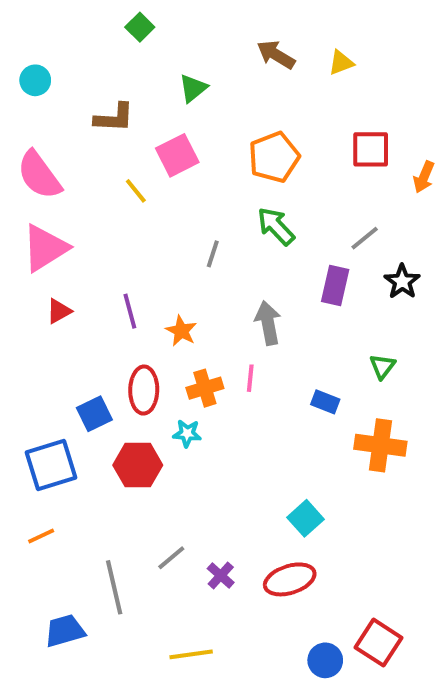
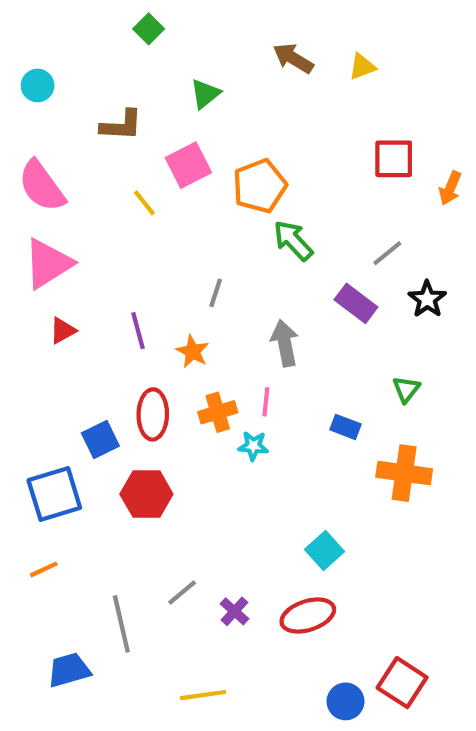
orange pentagon: (274, 157) -> (260, 186), moved
gray line: (213, 254) -> (216, 293), moved
purple rectangle: (335, 285) -> (356, 303), turned -66
cyan star: (187, 433) -> (253, 446), moved

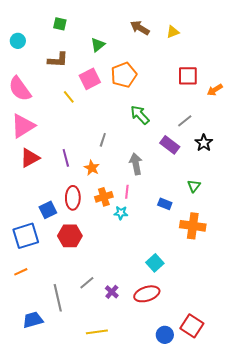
green square: (149, 29) -> (60, 24), moved, turned -32
orange pentagon: (260, 186) -> (124, 75), moved
orange arrow: (450, 188) -> (215, 90), turned 35
red triangle: (63, 331) -> (30, 158), size x1.5

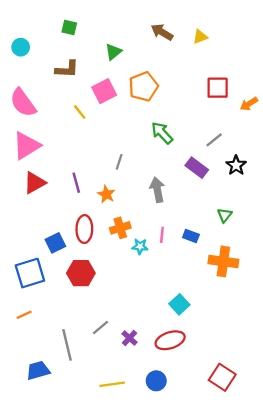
pink line: (127, 192) -> (162, 235), moved
blue circle: (165, 335) -> (156, 381), moved

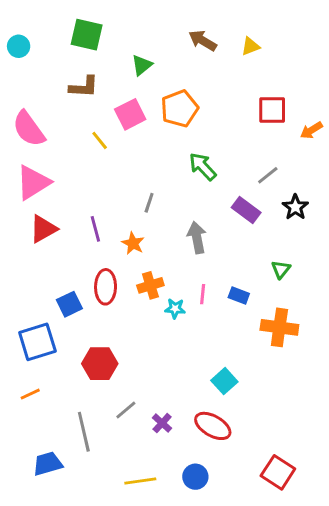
green square: (69, 27) -> (87, 35), size x1.6
cyan circle: (21, 47) -> (19, 46), moved
red hexagon: (81, 273) -> (100, 364), moved
red ellipse: (170, 340) -> (213, 426), turned 48

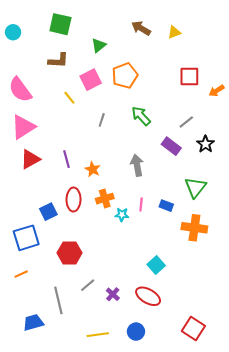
gray line: (149, 203) -> (102, 120), moved
green triangle: (281, 269) -> (195, 187), size x1.6

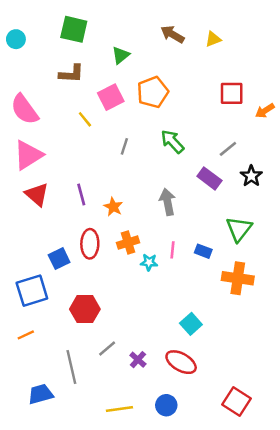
red triangle: (30, 159) -> (37, 194), turned -50

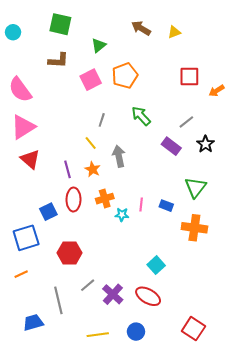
yellow line: (85, 119) -> (91, 143), moved
purple line: (81, 194) -> (67, 169), moved
gray arrow: (167, 202) -> (119, 156), moved
purple cross: (138, 360) -> (113, 294), size x1.5

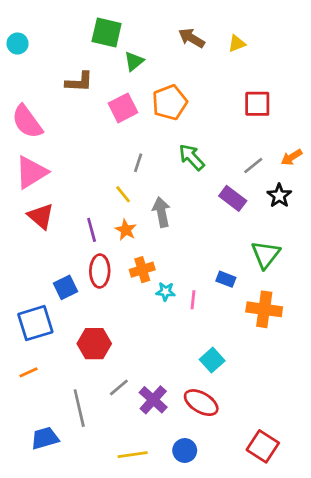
green square: (60, 24) -> (107, 33), moved
orange arrow: (217, 91) -> (292, 157), moved
pink line: (141, 205) -> (193, 300), moved

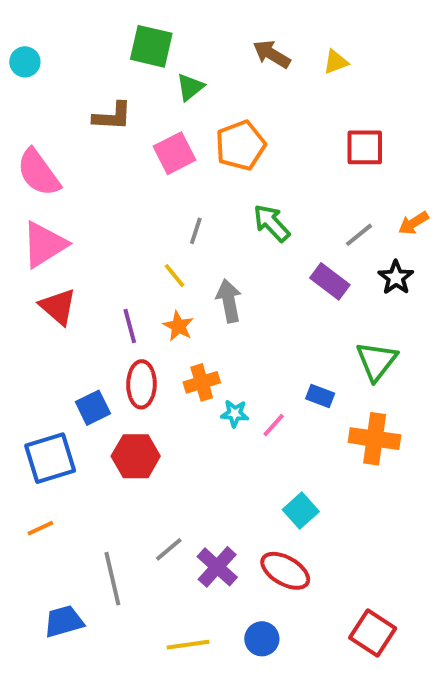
pink line: (193, 300) -> (274, 425), turned 36
red hexagon: (94, 344) -> (136, 456), moved

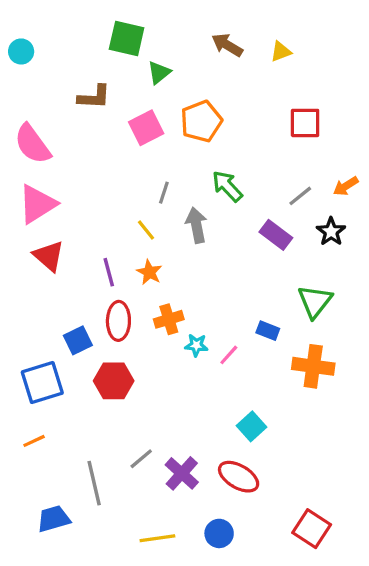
gray arrow: (229, 301) -> (196, 225), moved

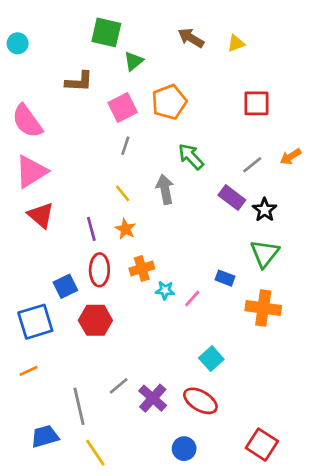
gray line: (164, 193) -> (125, 146), moved
black star: (331, 232) -> (265, 210), moved
yellow line: (157, 538) -> (95, 453), moved, turned 64

